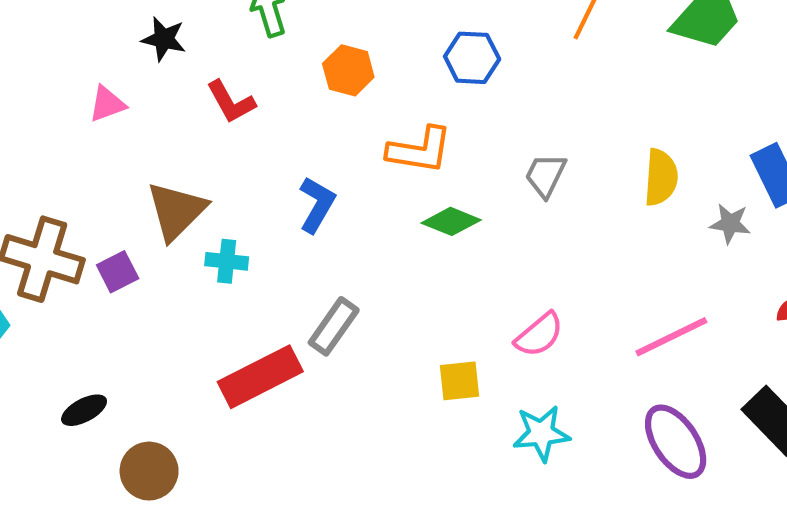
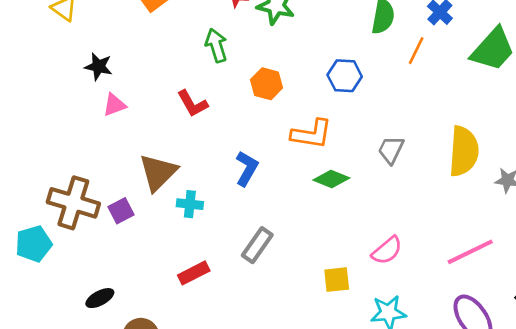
black star: (164, 39) -> (99, 67), moved
yellow semicircle: (661, 177) -> (464, 151), size x1.4
red rectangle: (260, 377) -> (194, 273), moved, size x0.6

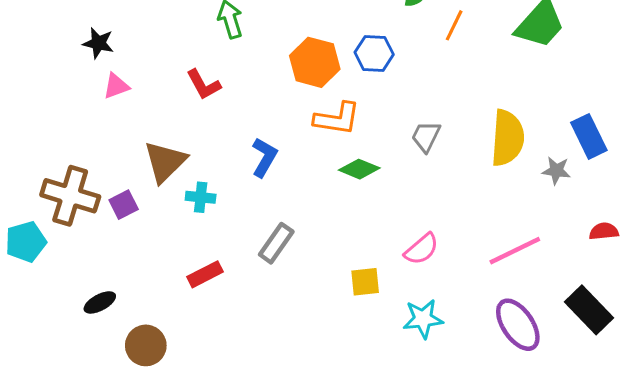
orange hexagon: (267, 84) -> (315, 62), moved, size x1.4

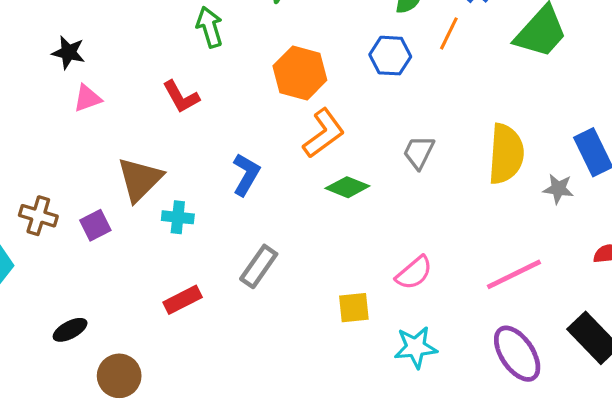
blue hexagon: (374, 53) -> (390, 56), moved
orange L-shape: (337, 119) -> (324, 133), turned -45
brown cross: (70, 196) -> (38, 216), size x0.6

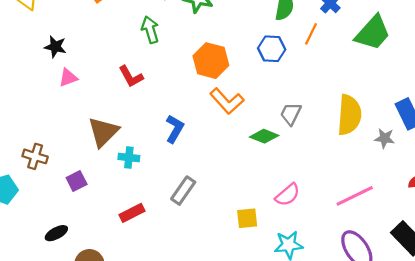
orange L-shape: (324, 133) -> (227, 101), turned 84
green diamond: (347, 187) -> (264, 136), moved
purple square: (95, 225) -> (77, 181), moved

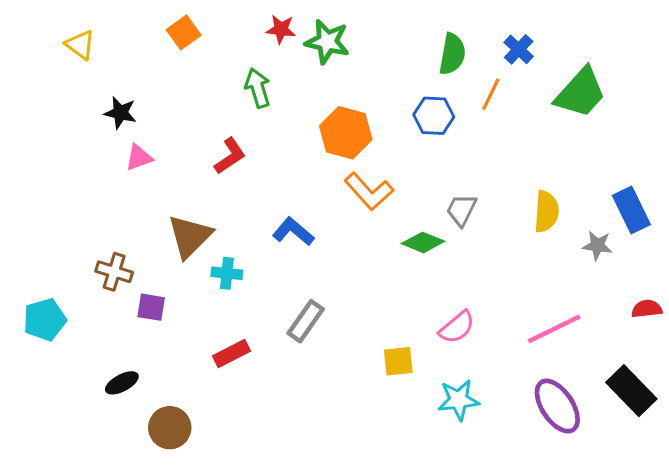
red L-shape: (131, 77) -> (230, 156), turned -95
yellow semicircle: (349, 115) -> (546, 212), size x0.7
blue L-shape: (175, 129) -> (293, 232), turned -80
brown cross: (35, 156) -> (114, 272), moved
purple square: (77, 181) -> (151, 307), turned 36

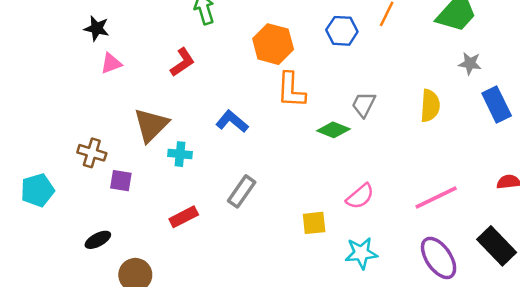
orange L-shape: (369, 191) -> (291, 90), turned 45
gray star: (597, 245) -> (470, 63), moved

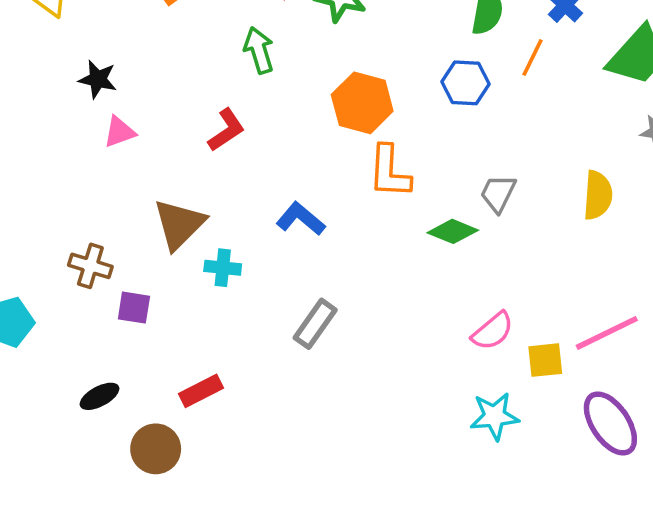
red rectangle: (184, 217) -> (201, 391), moved
yellow square: (314, 223) -> (545, 360), moved

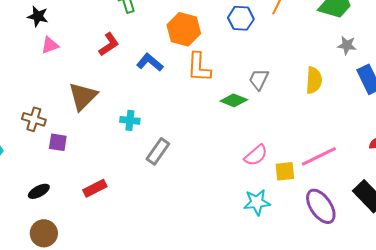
blue L-shape: (301, 219) -> (150, 62), moved
cyan cross: (223, 268) -> (130, 120), moved
brown circle: (156, 449) -> (44, 233), moved

